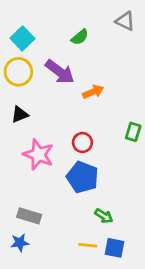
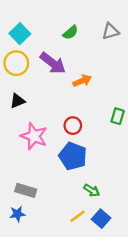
gray triangle: (125, 21) -> (110, 31), moved, turned -42
yellow line: (88, 245) -> (78, 216), turned -42
blue square: (114, 248) -> (101, 219), turned 30

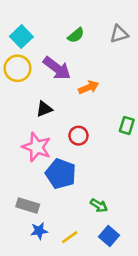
black triangle: (17, 101) -> (44, 109), moved
blue pentagon: (73, 156) -> (61, 174), moved
blue star: (17, 214) -> (39, 231), moved
yellow line: (78, 216) -> (70, 237), moved

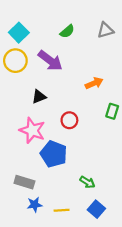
orange arrow: (89, 87) -> (94, 83), moved
yellow line: (70, 237) -> (62, 210), turned 32

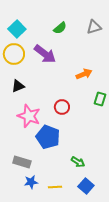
black triangle: (39, 97) -> (18, 86), moved

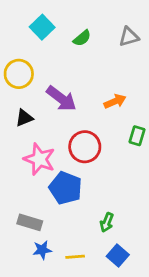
cyan square: (17, 29) -> (42, 27), moved
purple arrow: (45, 54) -> (61, 99), moved
red circle: (62, 107) -> (85, 147), size x1.5
green arrow: (78, 162) -> (107, 222), turned 80

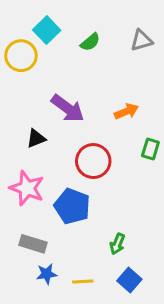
yellow circle: (19, 74) -> (21, 56), moved
black triangle: (24, 118) -> (36, 138), moved
pink star: (39, 159) -> (27, 188), moved

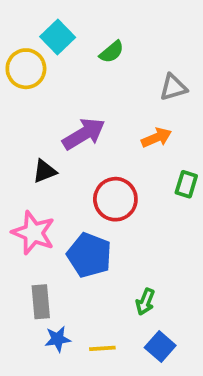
gray triangle: (141, 41) -> (173, 87), moved
purple arrow: (68, 108) -> (84, 134), turned -68
gray rectangle: (33, 244) -> (41, 302), turned 68

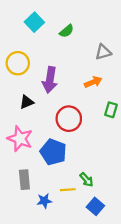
yellow circle: (26, 69) -> (18, 63), moved
purple arrow: (84, 134) -> (50, 80), turned 130
green arrow: (145, 302) -> (87, 180), turned -64
blue star: (58, 339) -> (44, 201), moved
yellow line: (102, 348) -> (68, 190), moved

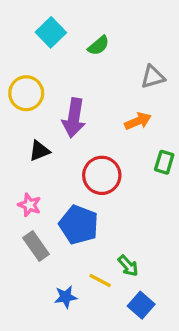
pink star: (20, 139) -> (29, 205), size x0.6
gray rectangle: (24, 180) -> (36, 246), moved, turned -30
yellow line: (68, 190) -> (100, 281), turned 32

